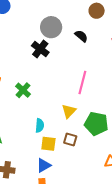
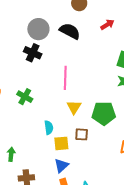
black semicircle: (81, 36) -> (70, 31), size x1.5
pink line: (82, 83) -> (65, 78), moved

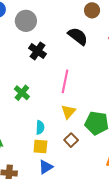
gray circle: (38, 29) -> (26, 21), moved
brown square: (82, 134) -> (71, 140), turned 32
yellow square: (61, 143) -> (40, 147), moved

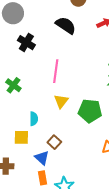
brown square: (71, 140) -> (54, 142), moved
yellow square: (40, 147) -> (21, 137), moved
blue triangle: (46, 167) -> (42, 158), turned -42

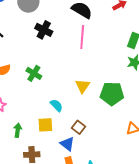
pink line: (56, 71) -> (82, 37), moved
cyan semicircle: (34, 119) -> (56, 105), turned -40

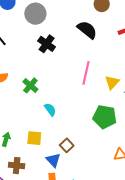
pink line: (82, 37) -> (86, 73), moved
yellow triangle: (83, 86) -> (112, 82), moved
cyan semicircle: (56, 105) -> (50, 110), moved

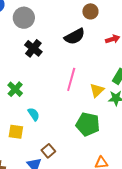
black semicircle: (87, 30) -> (75, 36), turned 110
yellow square: (34, 138) -> (16, 132), moved

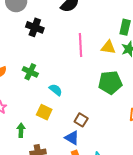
yellow triangle: (97, 90) -> (108, 47), turned -49
yellow square: (16, 132) -> (44, 112), turned 35

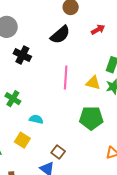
cyan semicircle: (56, 90) -> (36, 119), turned -32

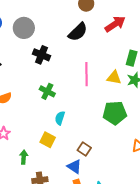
red arrow: (98, 29) -> (115, 24), size x1.5
green cross: (13, 99) -> (47, 91), moved
cyan semicircle: (36, 119) -> (60, 118), turned -80

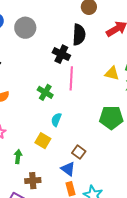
black semicircle: (78, 32) -> (79, 35), turned -45
black cross: (41, 55) -> (61, 54), moved
pink line: (86, 74) -> (71, 78), moved
yellow triangle: (114, 78) -> (112, 73), moved

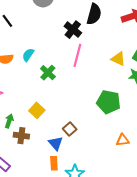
green cross: (45, 92) -> (48, 73), moved
cyan semicircle: (56, 120) -> (28, 55), moved
brown cross: (33, 181) -> (21, 136), moved

